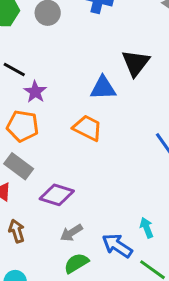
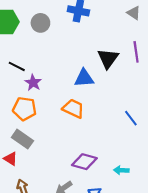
purple diamond: (57, 195) -> (84, 162), moved
cyan arrow: (147, 228) -> (121, 170), moved, turned -64

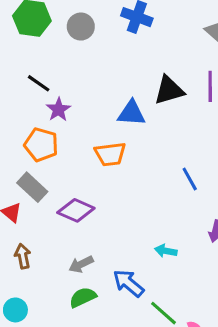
black triangle: (108, 58) -> (169, 90), turned 30
orange trapezoid: (73, 109) -> (110, 154), turned 140
purple diamond: (84, 162) -> (76, 210), moved

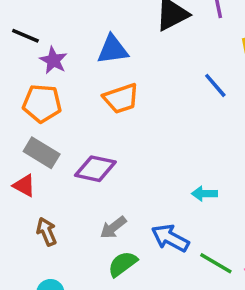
blue triangle: (131, 113) -> (113, 50), moved
blue line: (190, 179) -> (215, 85), moved

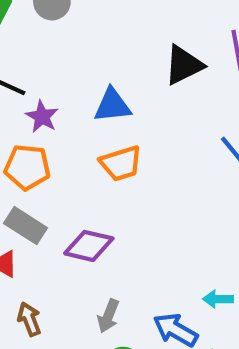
cyan arrow: (204, 194) -> (218, 299), moved
gray arrow: (113, 227) -> (108, 316), turned -32

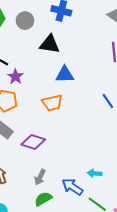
black triangle: (184, 65) -> (50, 44), moved, turned 30
blue triangle: (112, 105) -> (65, 75), moved

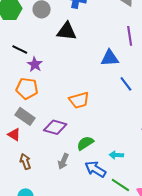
blue triangle: (65, 75) -> (110, 58), moved
orange trapezoid: (52, 103) -> (79, 100), moved
green semicircle: (43, 199) -> (85, 143), moved

